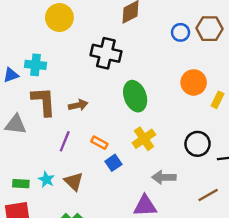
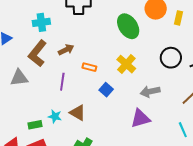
cyan cross: (36, 65) -> (41, 22), moved
green ellipse: (135, 96) -> (128, 26), moved
brown L-shape: (44, 101) -> (37, 53), turned -124
orange rectangle: (99, 143) -> (89, 67), moved

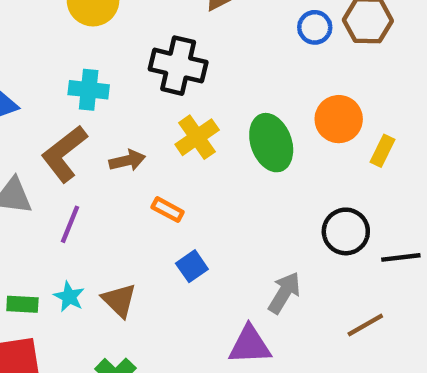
yellow cross: (126, 64) -> (197, 137), moved
purple line: (62, 82) -> (70, 224), moved
gray arrow: (150, 92) -> (284, 293), turned 120

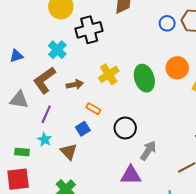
black cross: (178, 66) -> (89, 30), moved, turned -30
cyan cross: (89, 90) -> (57, 50), turned 36
black circle: (346, 231) -> (125, 128), moved
blue square: (192, 266) -> (83, 129), moved
cyan star: (69, 297) -> (45, 140), moved

